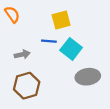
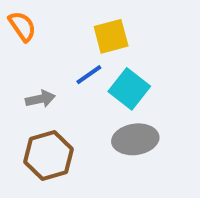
blue line: (49, 41) -> (89, 75), turned -40
gray ellipse: (88, 77) -> (135, 139), moved

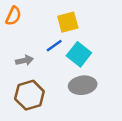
orange semicircle: (22, 26) -> (13, 16), turned 60

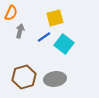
gray arrow: (24, 60) -> (20, 31), moved, turned -64
gray ellipse: (83, 85) -> (55, 79), moved

